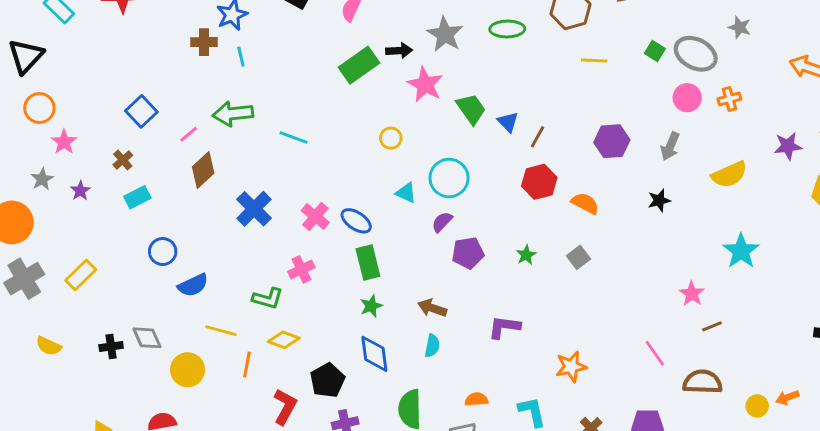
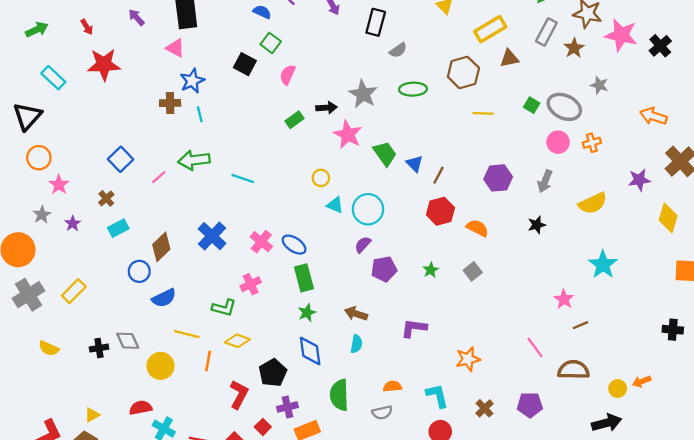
green rectangle: (359, 65) -> (295, 120), size x0.6
brown diamond: (203, 170) -> (161, 247), moved
cyan triangle: (406, 193) -> (335, 205), moved

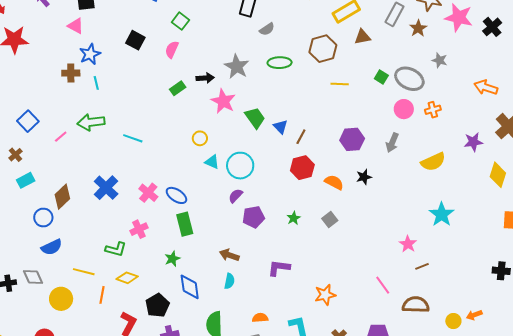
green square: (271, 43) -> (181, 21), moved
black star: (537, 225) -> (364, 177), moved
blue semicircle: (164, 298) -> (52, 247), moved
green star: (307, 313) -> (172, 259), moved

